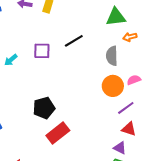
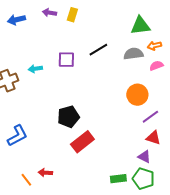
gray semicircle: (112, 56) -> (133, 54), moved, turned 84
cyan arrow: (11, 60) -> (35, 69), turned 32
pink semicircle: (134, 80) -> (156, 66), moved

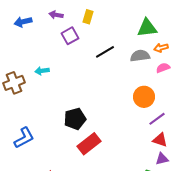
yellow rectangle: (72, 15) -> (88, 17), moved
purple square: (66, 60) -> (70, 36), moved, turned -30
purple triangle: (144, 157) -> (162, 159), moved, turned -40

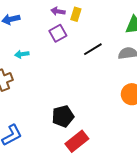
purple arrow: (56, 15) -> (58, 11), moved
cyan arrow: (42, 71) -> (22, 54), moved

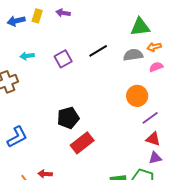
yellow rectangle: (76, 14) -> (37, 16), moved
purple square: (58, 33) -> (63, 59), moved

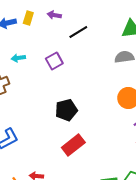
black line: (98, 51) -> (78, 32), moved
black pentagon: (68, 118) -> (66, 110), moved

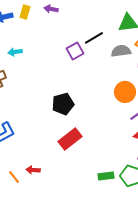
black line: (78, 32) -> (94, 38), moved
purple square: (54, 61) -> (75, 51), moved

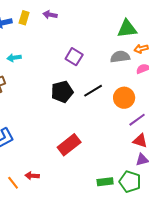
black line: (94, 38) -> (93, 91), moved
purple square: (75, 51) -> (74, 57), turned -30
black pentagon: (63, 104) -> (62, 92), moved

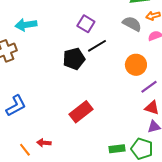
gray semicircle: (120, 57) -> (132, 24), turned 36
cyan arrow: (14, 58) -> (26, 25), size x1.5
black line: (93, 91) -> (97, 46), moved

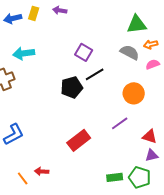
purple line: (149, 87) -> (120, 123), moved

